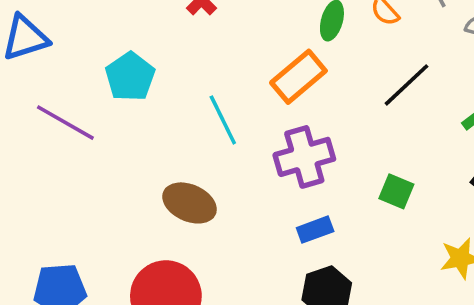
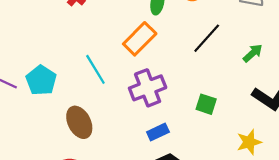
cyan pentagon: (130, 77) -> (41, 80), moved
brown ellipse: (190, 203) -> (79, 122), turned 44

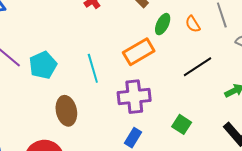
blue rectangle: (158, 132) -> (133, 138), turned -48

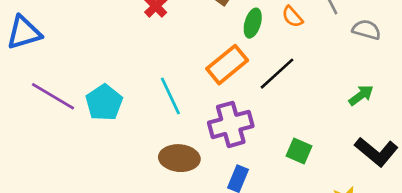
black line: (198, 67) -> (277, 74), moved
brown ellipse: (66, 111) -> (179, 158), moved, turned -64

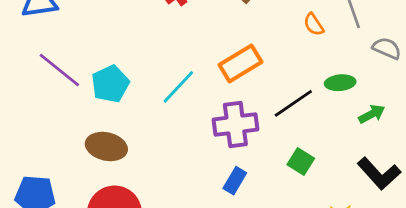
green ellipse: (253, 23) -> (340, 83), moved, turned 60
black line: (277, 74) -> (293, 103), moved
cyan line: (170, 96) -> (178, 87), turned 60
brown ellipse: (179, 158) -> (106, 147), moved

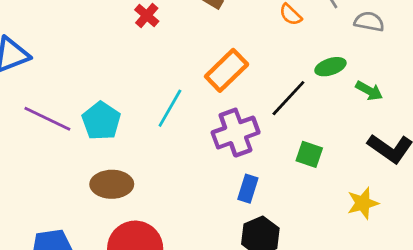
green arrow: (372, 114) -> (369, 91), turned 70

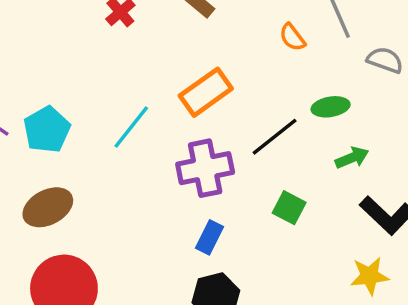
green arrow: (369, 91) -> (352, 158), moved, turned -60
brown ellipse: (112, 184) -> (48, 207), turned -36
yellow star: (363, 203) -> (370, 276), moved

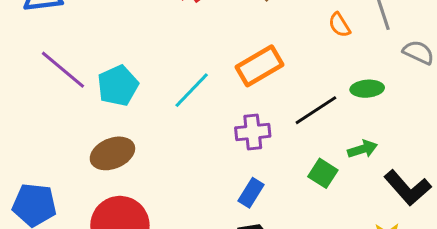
green arrow: (352, 158) -> (362, 149), moved
purple cross: (205, 168) -> (253, 132), size x0.7

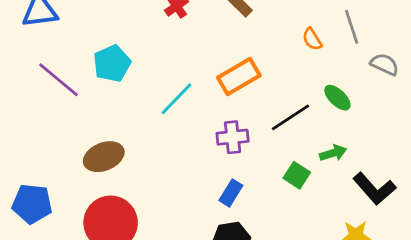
cyan pentagon: (118, 86) -> (112, 63), moved
green ellipse: (367, 89) -> (337, 98), turned 48

